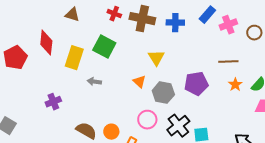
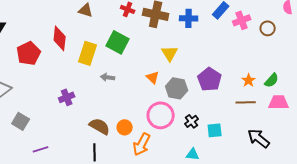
brown line: (228, 62) -> (246, 102), moved
purple pentagon: (196, 84) -> (210, 79), turned -30
pink circle: (147, 120) -> (161, 115), size x1.4
black cross: (178, 126) -> (192, 121), size x0.6

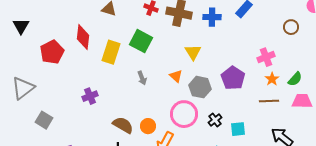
pink cross: (242, 20) -> (266, 57), moved
gray arrow: (108, 77) -> (142, 78), moved, turned -120

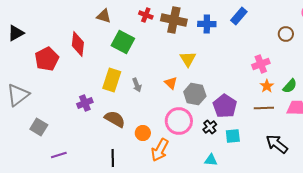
black triangle: (21, 26) -> (16, 33), turned 30
green square: (141, 41) -> (123, 42), moved
yellow rectangle: (111, 52) -> (112, 80), moved
purple pentagon: (233, 78) -> (225, 106), moved
brown semicircle: (123, 125) -> (115, 119), moved

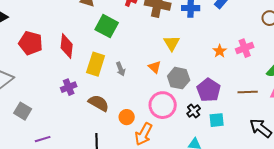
red diamond: (78, 44) -> (67, 46), moved
red pentagon: (47, 59) -> (31, 43), turned -30
orange star: (267, 86) -> (220, 51), moved

